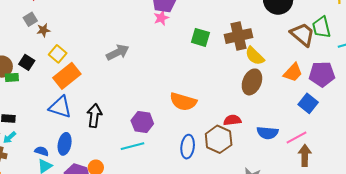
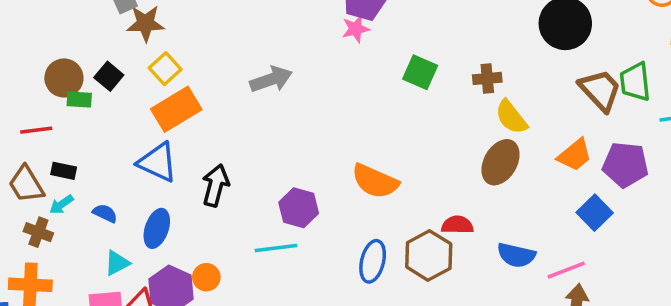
brown star: (43, 30) -> (145, 23), size x1.5
brown cross: (238, 36) -> (487, 78), size x0.6
blue semicircle: (42, 151) -> (105, 213), moved

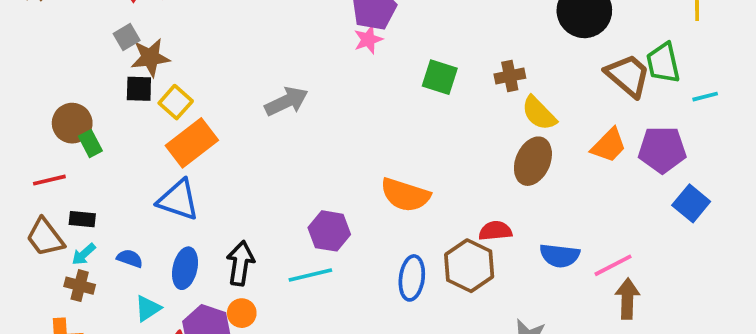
black square: (109, 76) -> (139, 89), moved, turned -32
green rectangle: (79, 99) -> (90, 144), turned 65
black arrow: (215, 185) -> (240, 263), moved
blue square: (595, 213) -> (691, 203), moved
brown cross: (38, 232) -> (80, 286), moved

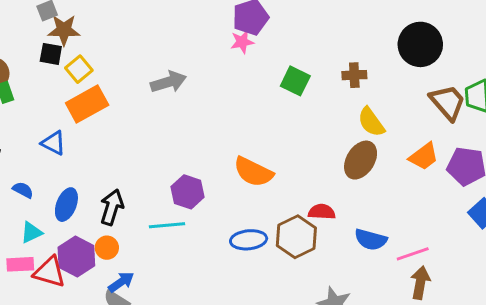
brown cross: (510, 76) -> (354, 75), moved
blue triangle: (178, 200) -> (53, 143), moved, size x0.7
blue ellipse: (412, 278) -> (249, 240), turned 68

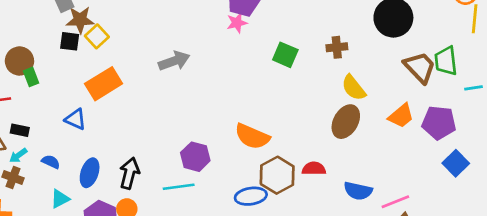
yellow square: (79, 69) -> (97, 36), moved
brown hexagon: (296, 237) -> (277, 175), moved

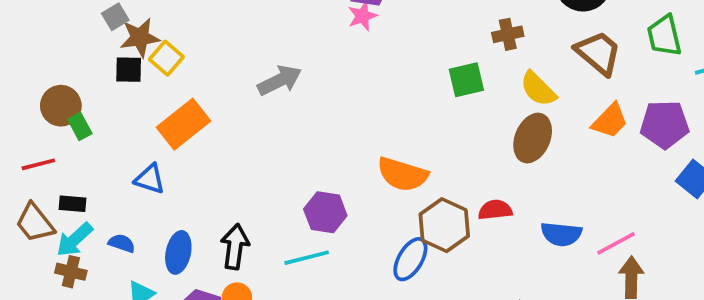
green square: (285, 55) -> (466, 80), moved, turned -30
brown trapezoid: (420, 67) -> (598, 53), moved
cyan arrow: (18, 155) -> (75, 240), size x1.5
blue ellipse: (251, 196) -> (410, 259), turned -44

